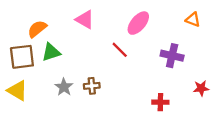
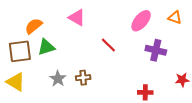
pink ellipse: (138, 23) -> (141, 21), moved

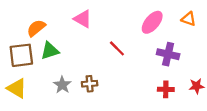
red cross: (145, 92) -> (166, 89), moved

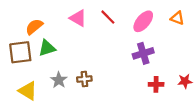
red line: (117, 48) -> (108, 17), moved
purple cross: (168, 54) -> (143, 53), moved, turned -30
yellow triangle: (17, 88) -> (28, 91), moved

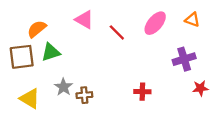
red line: (108, 17) -> (117, 32), moved
purple cross: (143, 53) -> (184, 59), moved
brown cross: (84, 79) -> (84, 95), moved
red cross: (156, 84) -> (142, 92), moved

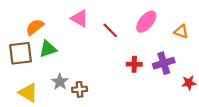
orange triangle: (192, 20) -> (181, 31), moved
purple cross: (184, 59) -> (164, 63), moved
red cross: (142, 92) -> (134, 64), moved

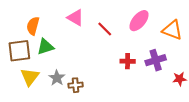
orange semicircle: (35, 27) -> (33, 26), turned -36
orange triangle: (181, 31) -> (172, 30), size x1.5
yellow triangle: (28, 93) -> (30, 77), moved, turned 36

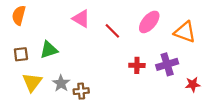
orange semicircle: (33, 26) -> (19, 15), moved
brown square: (19, 51) -> (21, 54), size x0.6

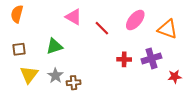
green triangle: (49, 50) -> (54, 46), moved

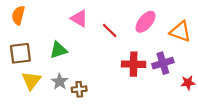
brown square: (19, 49) -> (20, 53), size x1.5
red cross: (124, 59) -> (134, 64), size x1.5

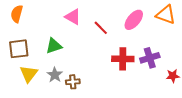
orange triangle: (180, 32) -> (166, 15), moved

